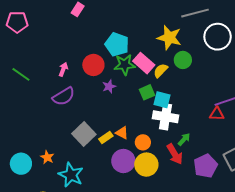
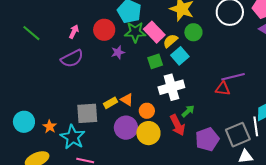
cyan square: (162, 100) -> (180, 56), moved, turned 30
white cross: (166, 117) -> (171, 87), turned -30
gray square: (84, 134) -> (87, 113), moved, turned 35
orange star: (47, 157) -> (50, 127), moved

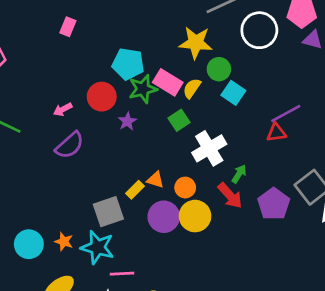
pink arrow: (74, 32) -> (63, 109), turned -128
cyan square: (180, 56) -> (233, 93), moved

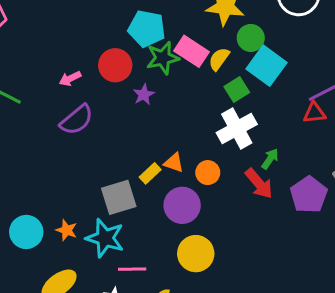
cyan square: (233, 93) -> (267, 66), size x1.4
green square: (179, 120) -> (237, 90), moved
yellow circle: (195, 216) -> (196, 254), moved

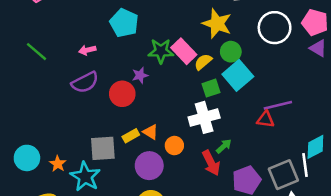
cyan pentagon: (147, 29) -> (124, 23), moved
red circle: (115, 65) -> (122, 94), moved

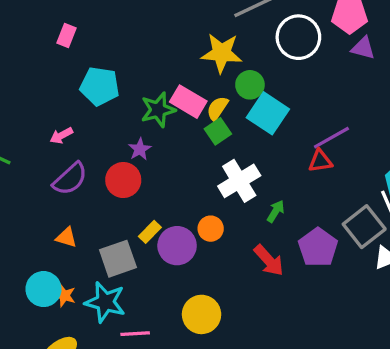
green square: (211, 88) -> (218, 131), moved
orange triangle: (151, 132) -> (66, 237), moved
cyan circle: (27, 158) -> (43, 289), moved
red arrow: (211, 163) -> (269, 260), moved
purple circle: (149, 166) -> (177, 246), moved

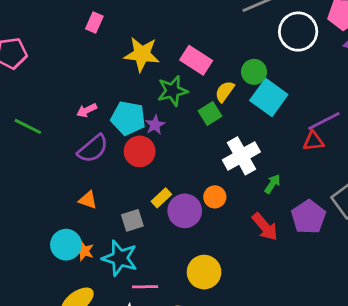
yellow star: (222, 53) -> (142, 54), moved
cyan pentagon: (100, 86) -> (128, 118), moved
pink rectangle: (188, 102) -> (196, 60), moved
green square: (218, 131) -> (210, 114), moved
gray square: (118, 259) -> (132, 220), size x0.7

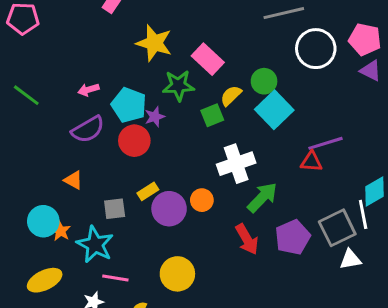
green arrow: (272, 184) -> (262, 197), size x1.6

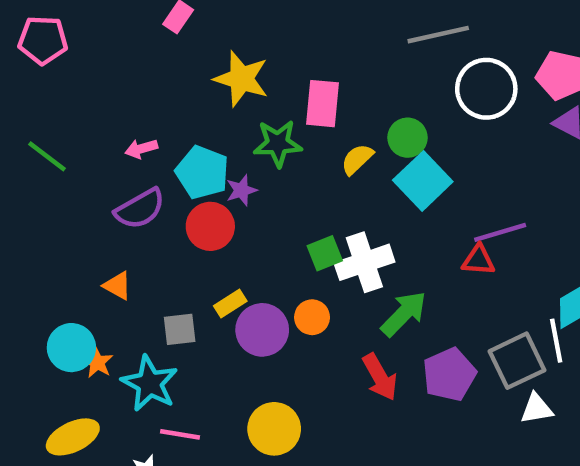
pink rectangle: (208, 59) -> (322, 104), turned 52
green square: (212, 115) -> (325, 253), moved

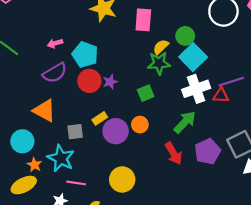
green star: (278, 143) -> (159, 63), moved
purple star: (241, 190) -> (110, 82), moved
white cross: (364, 262) -> (196, 89), moved
orange triangle: (117, 286) -> (44, 111), size x1.6
orange star: (97, 362) -> (34, 165), moved

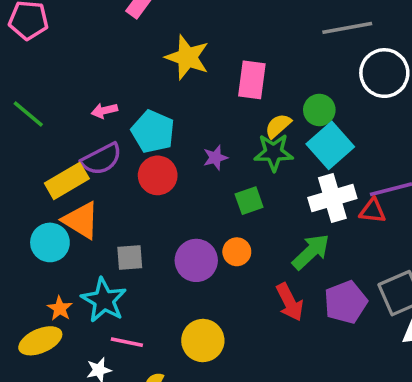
purple star: (110, 82) -> (215, 158), moved
yellow rectangle: (100, 118) -> (67, 181), moved, size x1.6
cyan circle: (22, 141) -> (50, 242), moved

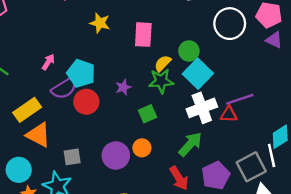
yellow star: (187, 57) -> (100, 23), size x0.7
pink arrow: (104, 111) -> (48, 62), turned 140
purple semicircle: (101, 159) -> (64, 88), moved
cyan circle: (50, 242) -> (19, 170), moved

